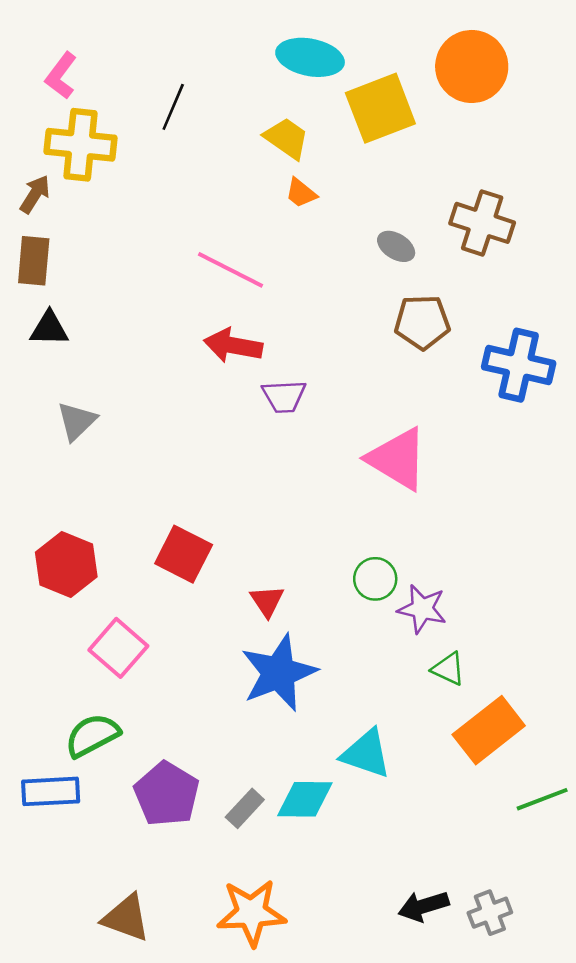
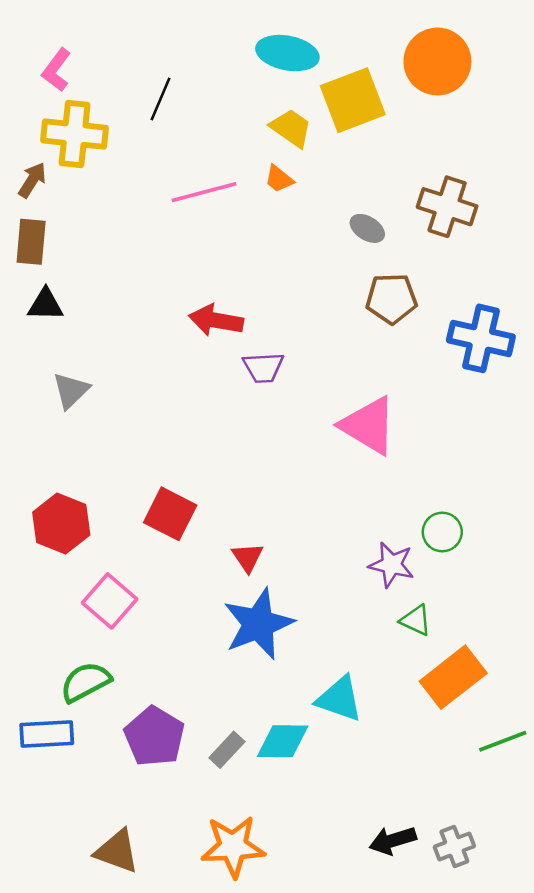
yellow trapezoid: (287, 138) -> (291, 128), moved
pink line: (231, 270) -> (204, 192), moved, turned -42
green circle: (375, 579) -> (442, 532), moved

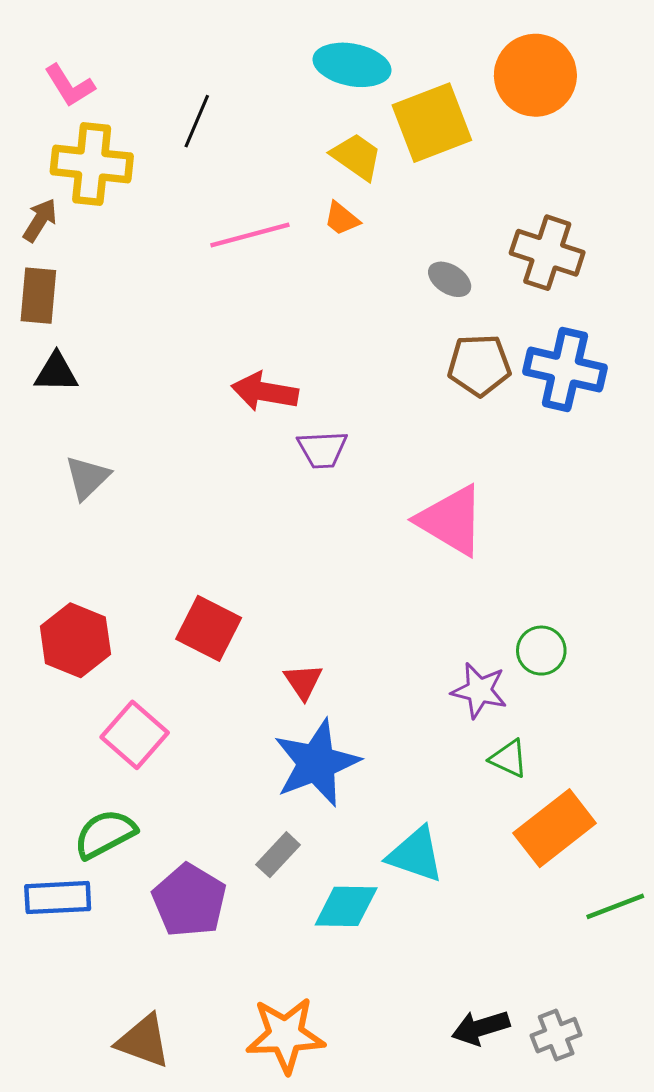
pink L-shape: (56, 70) -> (70, 86), turned -69
blue cross: (481, 338) -> (565, 370), moved
gray rectangle: (227, 750) -> (278, 855), moved

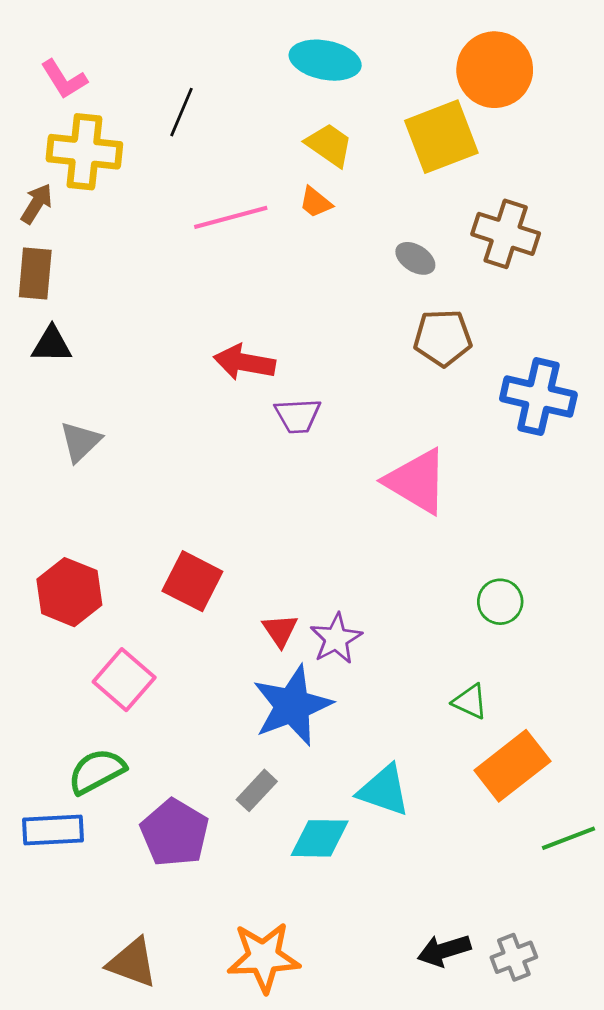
yellow square: (432, 123) -> (441, 137), moved
blue cross: (565, 370) -> (538, 397), moved
purple star: (479, 690) -> (336, 639), moved, turned 30

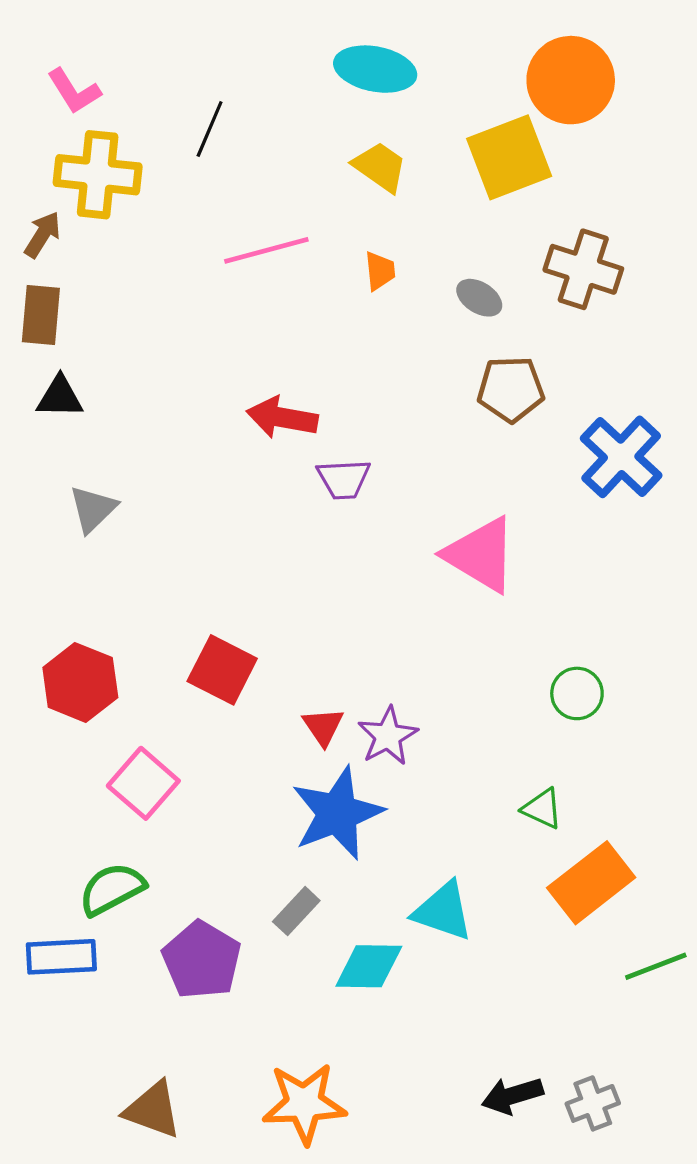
orange trapezoid: (316, 202) -> (380, 271), moved, turned -135
blue cross: (538, 397) -> (621, 457), turned 30

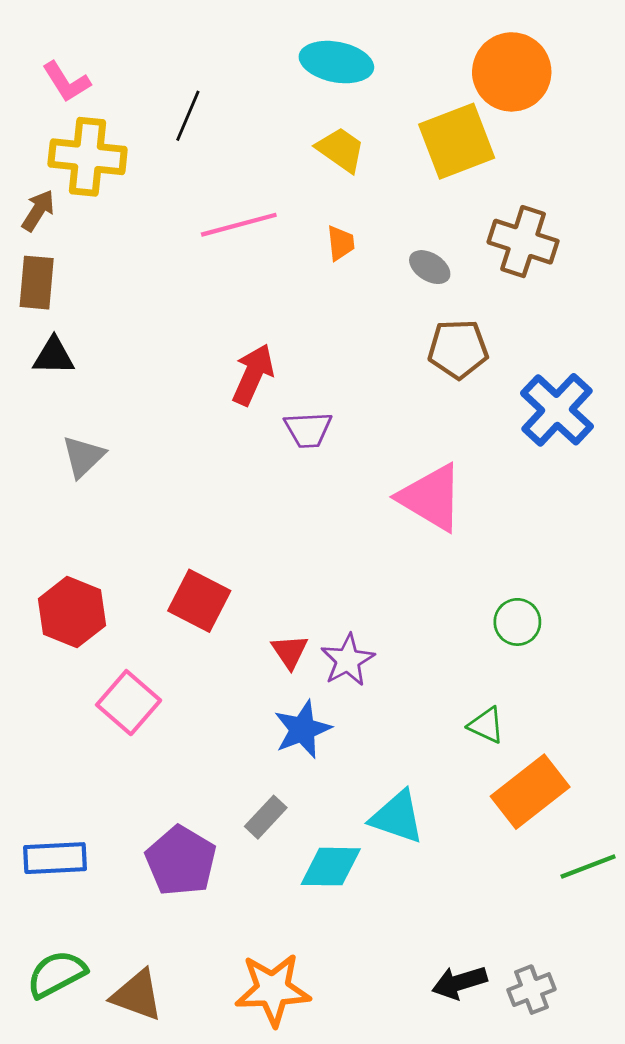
red arrow: (282, 418) -> (253, 375), turned 104
blue star: (337, 813) -> (302, 729), size x0.7
green semicircle: (112, 889) -> (56, 974), moved

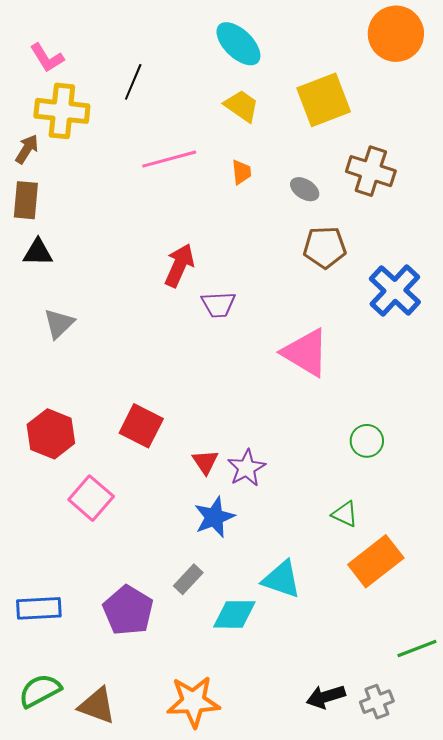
cyan ellipse: (336, 62) -> (238, 44), turned 33
orange circle: (512, 72) -> (396, 34), moved
green line: (588, 867) -> (417, 648), moved

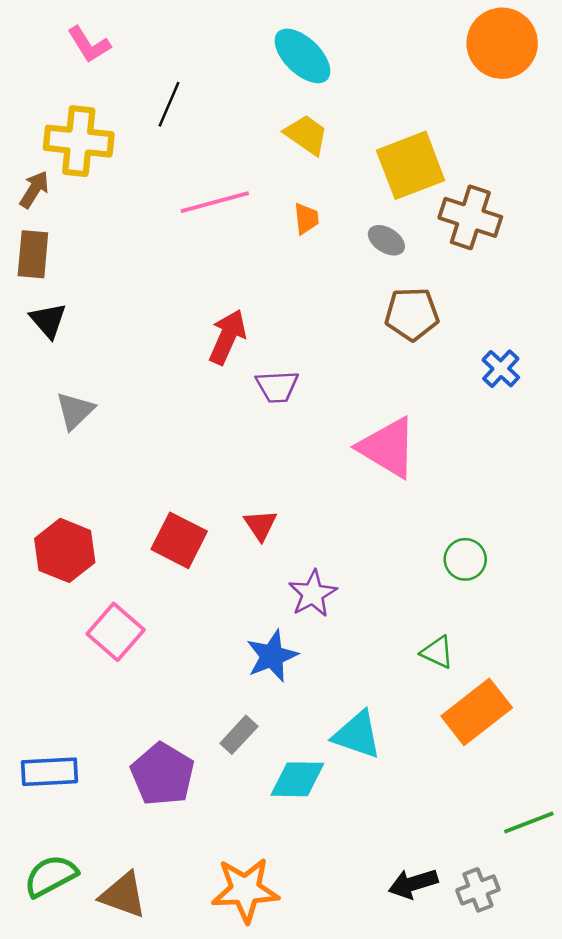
pink L-shape: (47, 58) -> (89, 44), moved
yellow square: (324, 100) -> (411, 165), moved
black triangle: (38, 252) -> (48, 320), turned 48
blue cross: (395, 290) -> (501, 369), size x0.6
red triangle: (205, 462) -> (261, 525), moved

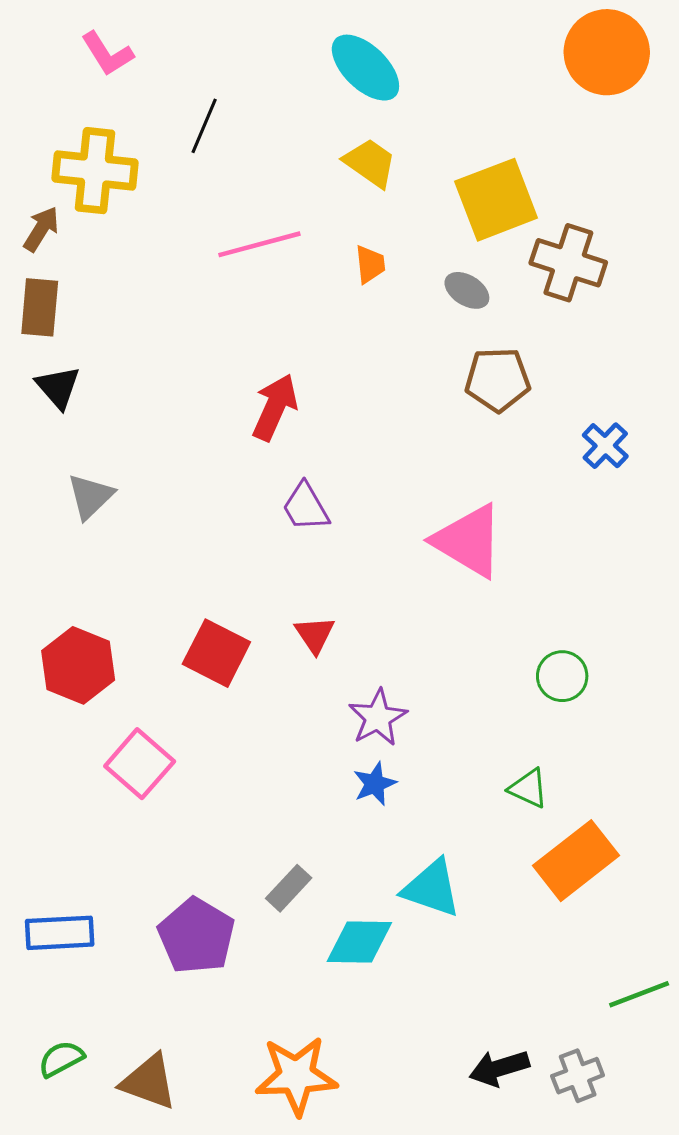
purple trapezoid: (277, 386) -> (306, 507), moved, turned 63
blue star: (272, 656) -> (375, 784), moved, size x0.7
green semicircle: (51, 876) -> (61, 1059), size x0.7

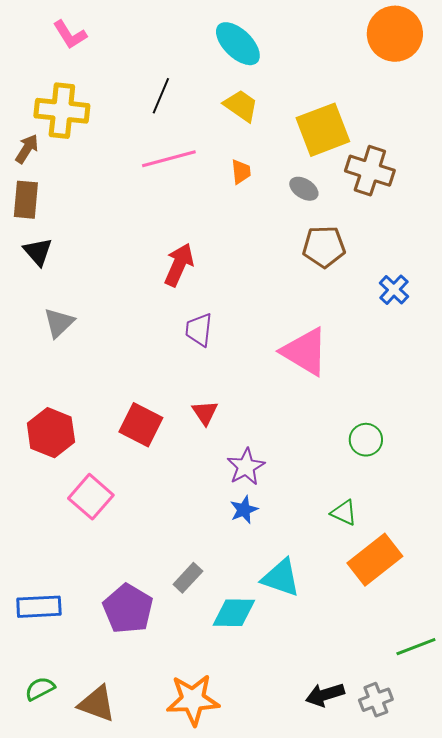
black line: (204, 126) -> (161, 96), moved
purple trapezoid: (306, 507) -> (199, 330), turned 36

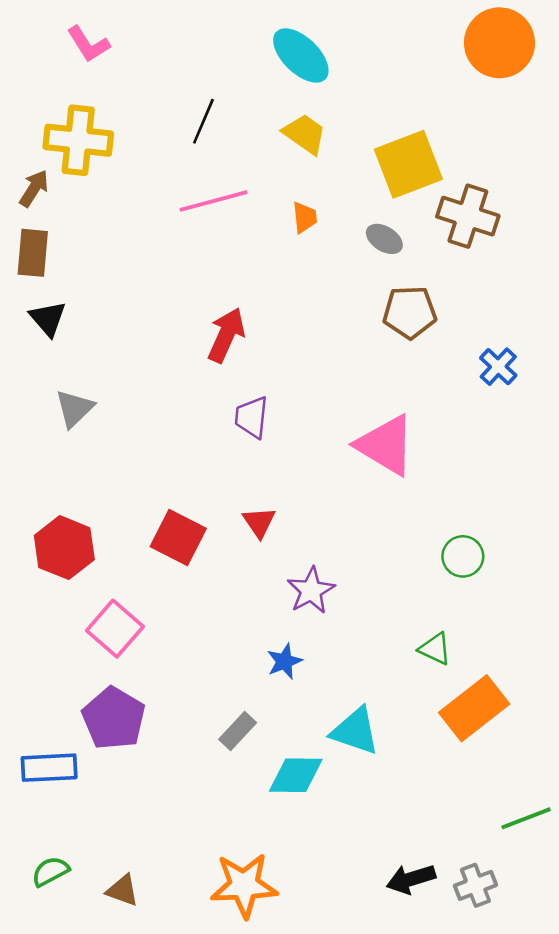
blue star: (244, 510) -> (284, 661), moved
purple pentagon: (128, 609) -> (114, 718), moved
brown triangle: (97, 704) -> (123, 890), size x0.7

